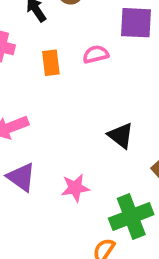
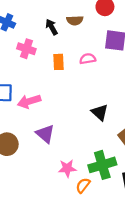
purple triangle: (21, 177) -> (45, 134), moved
pink star: (75, 188) -> (67, 168), moved

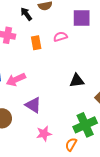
black triangle: (100, 112) -> (77, 81), turned -42
pink star: (67, 168) -> (44, 134), moved

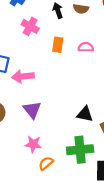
black triangle: (77, 81) -> (85, 114), moved
orange semicircle: (71, 144) -> (46, 163), moved

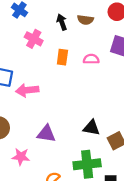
purple triangle: (32, 110) -> (46, 134), moved, turned -42
pink star: (33, 144) -> (21, 157), moved

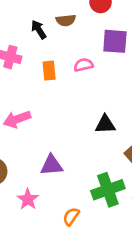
black triangle: (91, 128) -> (105, 124), moved
pink star: (21, 157) -> (28, 199), turned -30

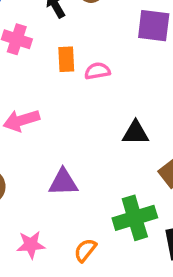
pink semicircle: (83, 65) -> (97, 71), moved
pink star: (28, 199) -> (31, 245), moved, turned 30

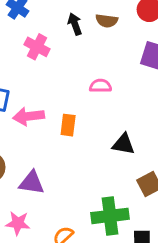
orange rectangle: (66, 59) -> (68, 125), moved
purple triangle: (63, 182) -> (32, 183), moved

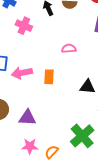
green cross: (110, 216) -> (82, 136), turned -30
pink star: (18, 223) -> (30, 146), moved

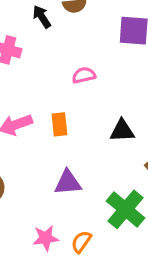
purple triangle: (27, 118) -> (68, 182), moved

